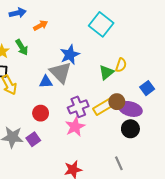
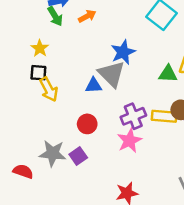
green arrow: (22, 47) -> (55, 16), moved
green triangle: (106, 72) -> (168, 74), turned 42
yellow rectangle: (103, 107) -> (164, 116), turned 36

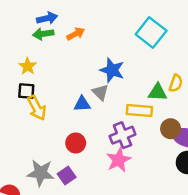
green arrow: (55, 16) -> (43, 34), turned 114
blue star: (123, 52) -> (112, 70), turned -30
gray triangle: (112, 74) -> (100, 92), size x0.6
yellow rectangle: (164, 116) -> (139, 110), moved

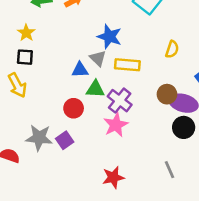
green triangle: (158, 92) -> (95, 89), moved
yellow arrow: (37, 108) -> (17, 85), moved
yellow rectangle: (139, 110) -> (127, 65), moved
purple cross: (122, 135) -> (120, 101), turned -30

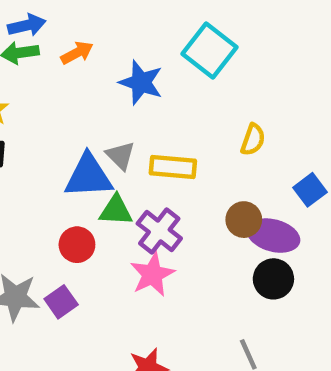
blue star: (109, 37) -> (141, 82), moved
blue triangle: (80, 70) -> (88, 176), size x1.6

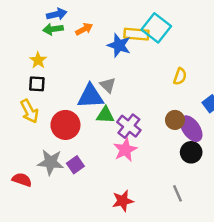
yellow rectangle: (173, 167) -> (136, 34), moved
purple ellipse: (273, 236) -> (191, 129), turned 40
red circle: (77, 245) -> (65, 125), moved, size x1.5

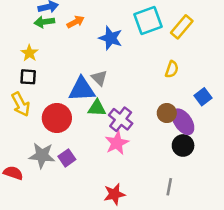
cyan square: (156, 28) -> (148, 21), turned 32
yellow rectangle: (136, 34) -> (182, 27), moved, turned -55
gray line: (177, 193) -> (169, 187), turned 35

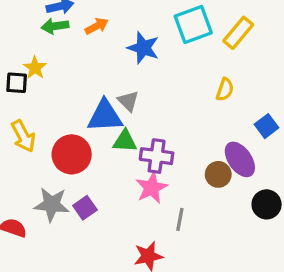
black square: (28, 77) -> (17, 83), moved
brown circle: (167, 113) -> (218, 174), moved
purple cross: (121, 119) -> (157, 156), turned -30
black circle: (183, 145) -> (267, 204), moved
gray line: (169, 187) -> (180, 219), moved

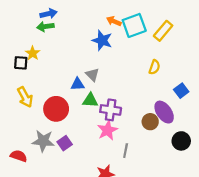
orange arrow: (97, 26) -> (114, 21), moved, turned -128
blue triangle: (105, 116) -> (77, 84), size x0.6

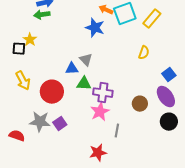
purple ellipse: (164, 112) -> (166, 97), moved

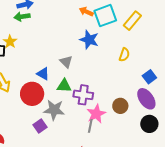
blue star: (95, 28) -> (89, 40), moved
blue triangle: (72, 69) -> (43, 74), moved, turned 32
pink star: (100, 112) -> (96, 114), moved
gray star: (40, 122) -> (54, 110), moved
gray line: (117, 131) -> (90, 126), moved

